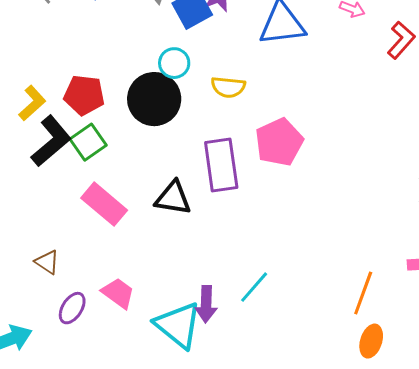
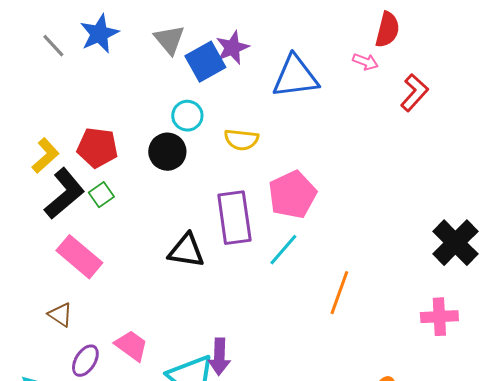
black circle: (154, 99) -> (167, 152), size x0.7
green square: (88, 142) -> (101, 195), size x0.7
pink rectangle: (104, 204) -> (79, 257), moved
cyan line: (254, 287) -> (283, 250), moved
orange line: (363, 293) -> (339, 293), moved

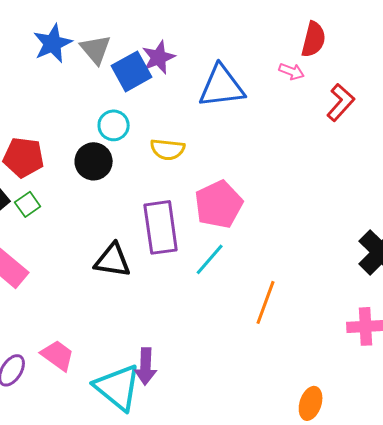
blue star: (99, 34) -> (53, 43), moved

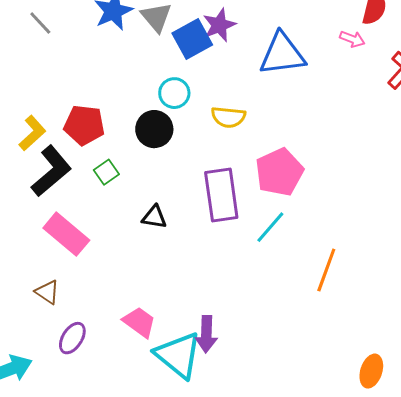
green square: (28, 204) -> (106, 172), moved
black triangle: (113, 260) -> (154, 217), moved, size x0.7
pink trapezoid: (58, 355) -> (139, 322), moved

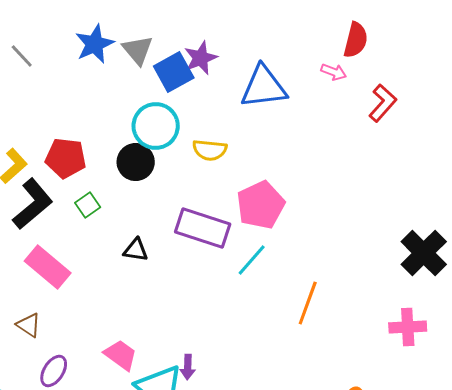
cyan circle: (174, 93) -> (156, 126), size x1.5
purple rectangle: (221, 195) -> (203, 228), turned -64
purple arrow: (206, 334) -> (188, 367), size x0.7

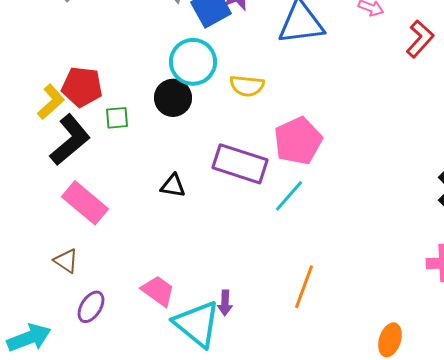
red pentagon: (66, 158) -> (82, 87), moved
green square: (88, 205) -> (117, 118), moved, turned 30
orange line: (308, 303) -> (304, 287), moved

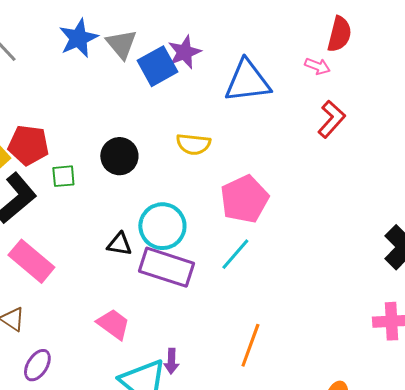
red L-shape: (420, 39) -> (331, 119), moved
cyan circle: (193, 62) -> (162, 226), moved
purple rectangle: (240, 164) -> (166, 267), moved
pink trapezoid: (158, 291) -> (113, 324), moved

